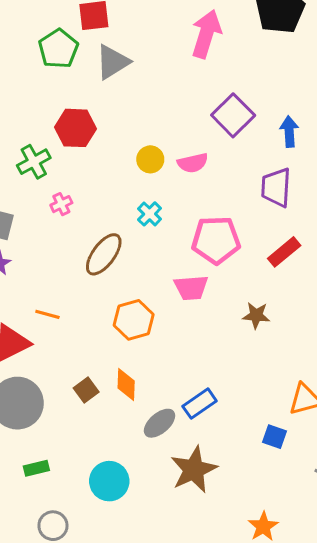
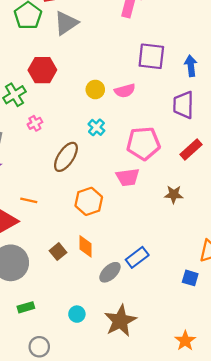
purple square: (233, 115) -> (151, 56), turned -36
brown star: (194, 470) -> (120, 321), moved
cyan circle: (109, 481) -> (77, 314), size x0.6

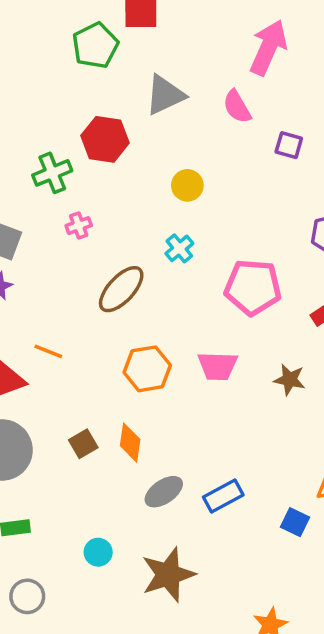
gray triangle: (66, 23) -> (165, 95), moved
purple square: (151, 56) -> (289, 145), size x0.6
pink semicircle: (125, 91) -> (237, 107), moved, turned 66
pink trapezoid: (128, 177) -> (218, 366), moved
blue rectangle: (137, 257) -> (223, 496), moved

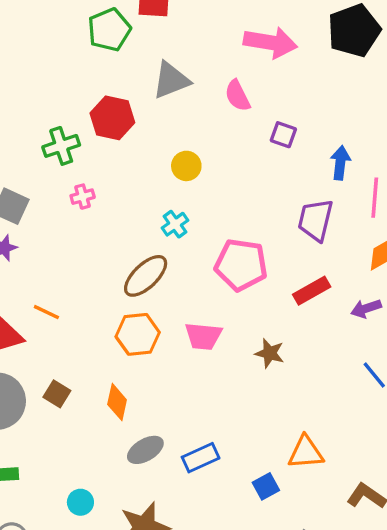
pink arrow: (268, 48) -> (270, 42), turned 72
brown ellipse: (121, 289) -> (146, 276), moved
brown square: (83, 444) -> (57, 394), moved, turned -32
blue square: (295, 522) -> (266, 486), turned 32

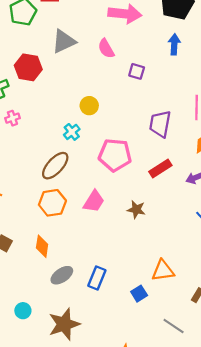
blue arrow: (340, 163) -> (174, 44), moved
yellow circle: (186, 166) -> (89, 106), moved
pink trapezoid: (203, 336) -> (94, 201), turned -60
blue rectangle: (201, 458) -> (97, 278), turned -40

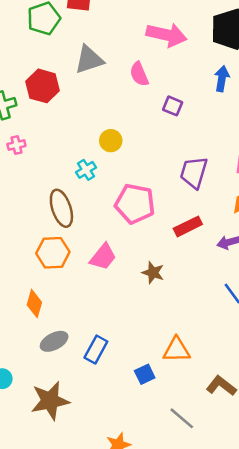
brown ellipse: (55, 166) -> (61, 208), turned -68

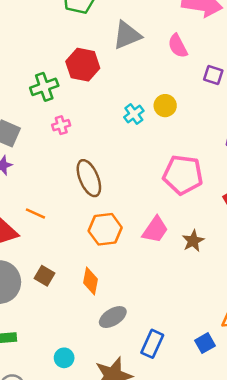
yellow circle: (111, 141) -> (165, 106), moved
cyan cross: (86, 170) -> (134, 114), moved
brown ellipse: (61, 208) -> (89, 178), moved
brown star: (153, 273) -> (193, 241), moved, turned 30
blue rectangle: (96, 350) -> (152, 344), moved

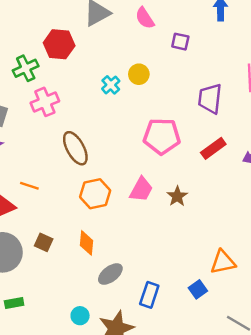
pink cross: (61, 125) -> (45, 102), size x1.6
cyan circle: (64, 358) -> (80, 316), moved

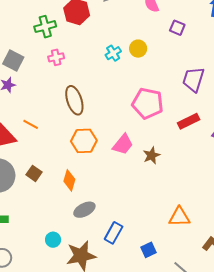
pink cross: (45, 102) -> (56, 57), size x0.7
blue square: (198, 289) -> (149, 250), moved

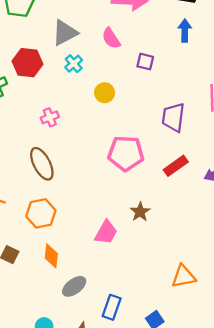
cyan cross: (113, 53) -> (74, 64), moved
pink cross: (56, 57) -> (50, 117), moved
orange hexagon: (84, 141) -> (41, 213), moved
pink trapezoid: (123, 144) -> (106, 232), moved

